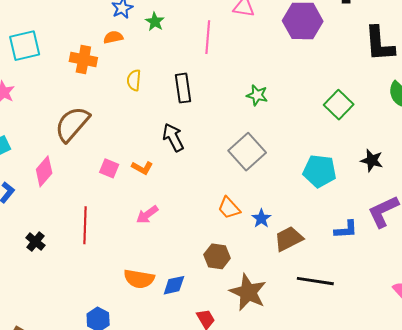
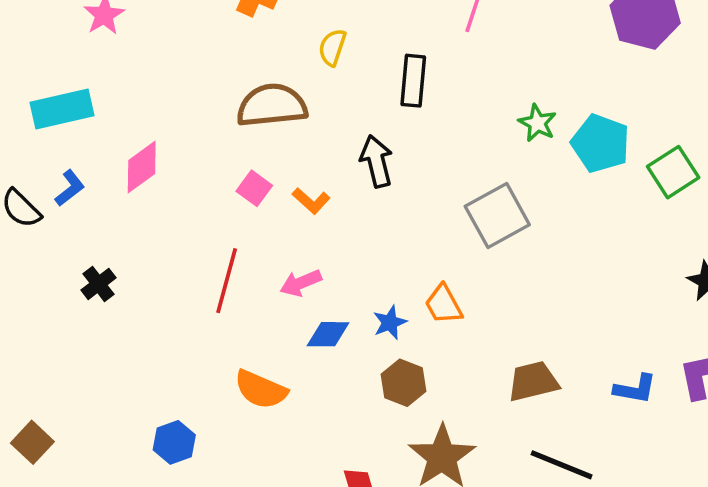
brown semicircle: (72, 124) -> (272, 105), moved, turned 30
cyan pentagon: (320, 171) -> (600, 143), moved
blue star: (261, 218) -> (390, 322), moved
red line: (85, 225) -> (227, 281), moved
blue diamond: (174, 285) -> (328, 334), moved

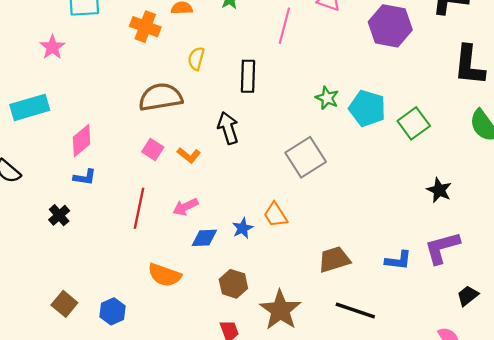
blue L-shape: (70, 188) -> (85, 177), moved, turned 50
brown hexagon: (403, 383) -> (233, 284), moved
brown square: (32, 442) -> (64, 304), moved

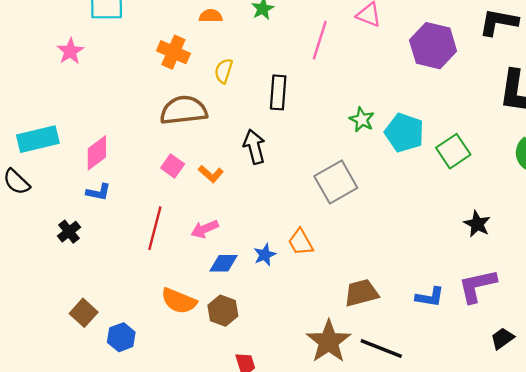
orange cross: (145, 27) -> (173, 52), moved
cyan rectangle: (30, 107) -> (38, 139), moved
brown hexagon: (233, 284) -> (223, 311), moved
brown square: (64, 304) -> (84, 313), moved
brown star: (280, 310) -> (329, 341), moved

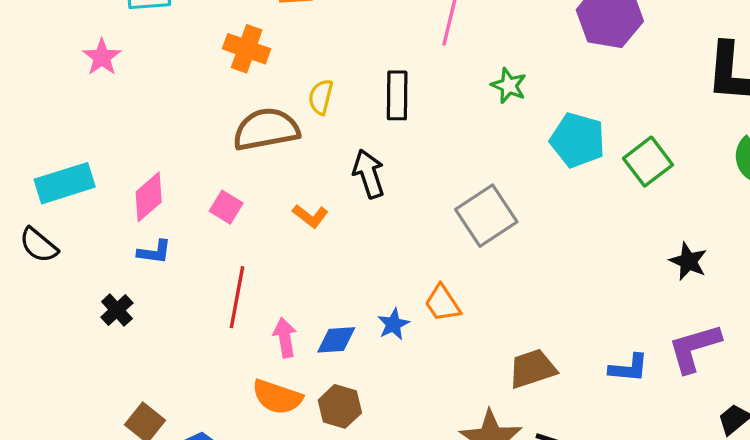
yellow semicircle: (224, 71) -> (321, 97), moved
green star: (362, 120) -> (509, 86), moved
pink square: (173, 166) -> (226, 207), moved
pink arrow: (205, 229) -> (285, 338), moved, turned 108

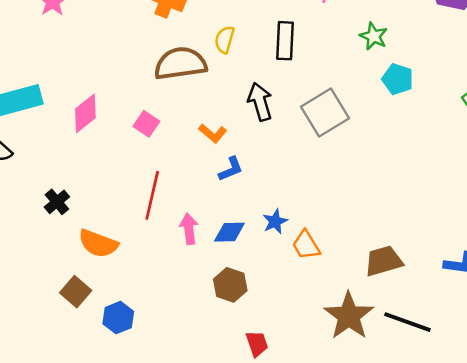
cyan pentagon: (578, 140) -> (398, 79), moved, size x0.7
gray square: (486, 216) -> (325, 112), moved
blue L-shape: (154, 252) -> (231, 169), moved, turned -32
orange trapezoid: (442, 303) -> (306, 245), moved
orange semicircle: (277, 397) -> (98, 243), moved

